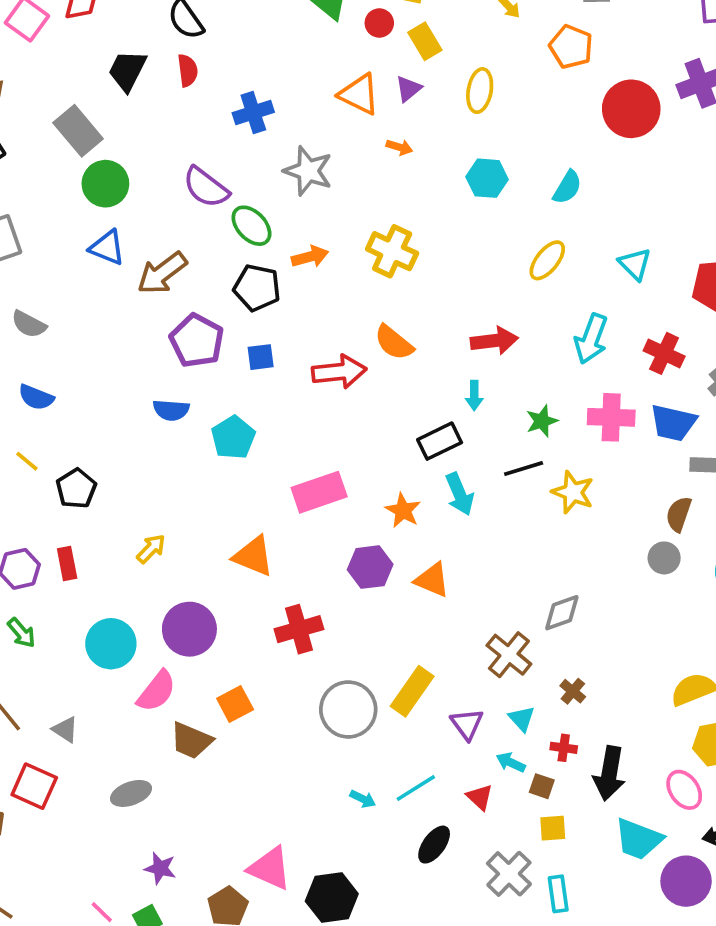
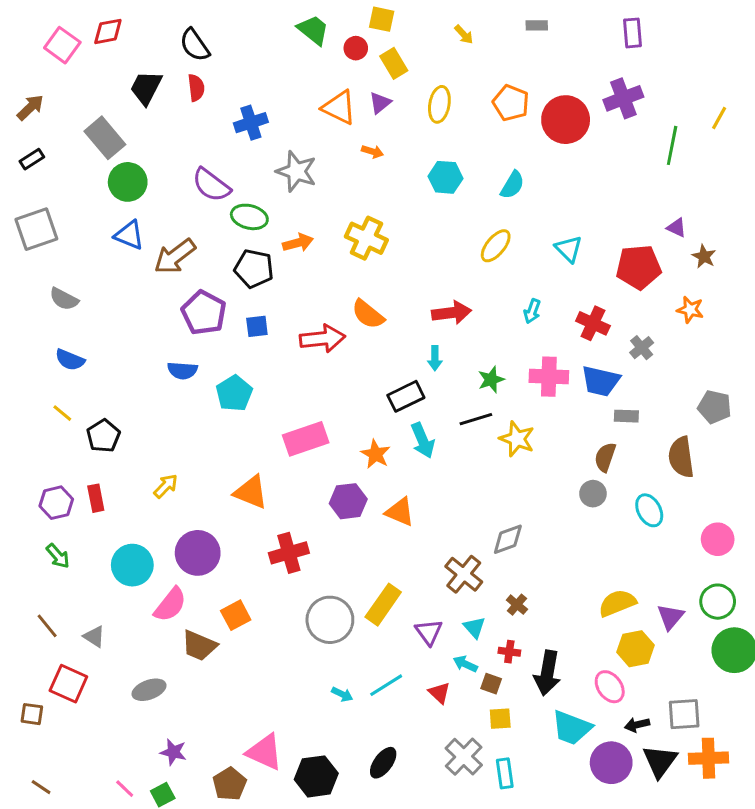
orange pentagon: (571, 47) -> (511, 103), moved
green ellipse: (251, 226) -> (249, 217), turned -32
cyan arrow: (591, 339) -> (532, 311), size x0.6
black ellipse: (434, 845) -> (383, 763), moved

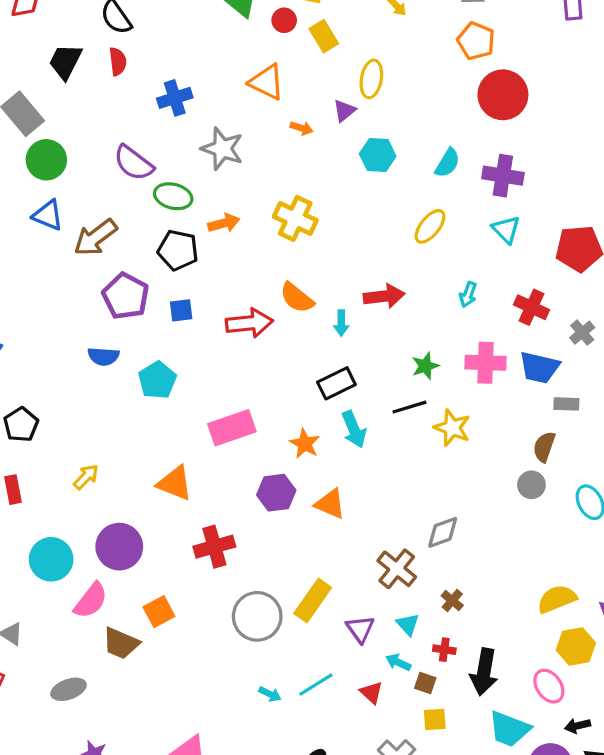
purple cross: (623, 98) -> (503, 176), moved, turned 30
purple triangle: (380, 103) -> (344, 111), moved
orange pentagon: (511, 103) -> (476, 41), moved
cyan arrow: (435, 358) -> (341, 323), moved

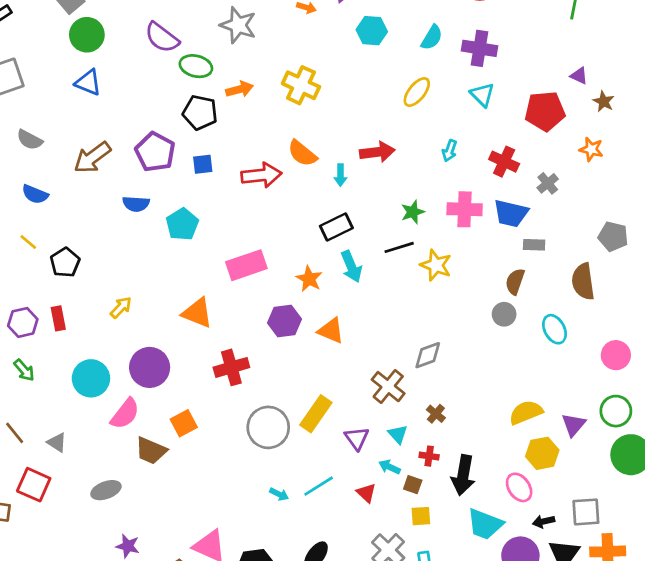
brown arrow: (95, 237) -> (92, 157), moved

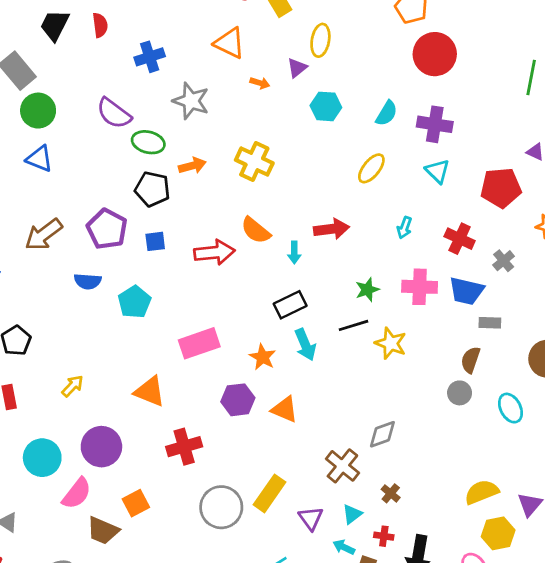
cyan triangle: (398, 434) -> (352, 514), turned 35

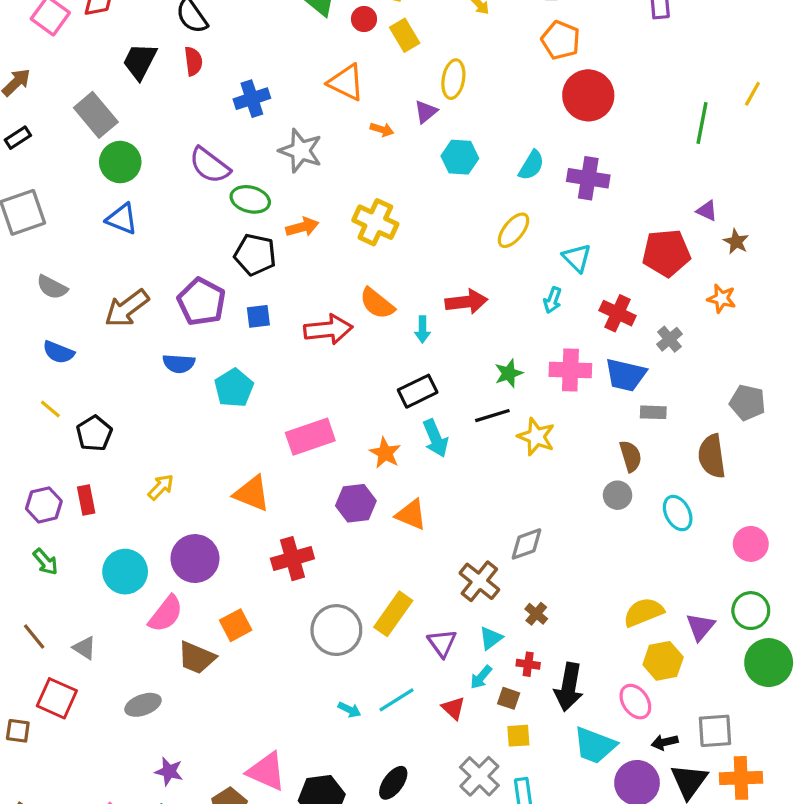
cyan triangle: (438, 171) -> (577, 258), moved
brown semicircle: (471, 360) -> (631, 456), turned 144
cyan arrow: (344, 547) -> (481, 677), turned -75

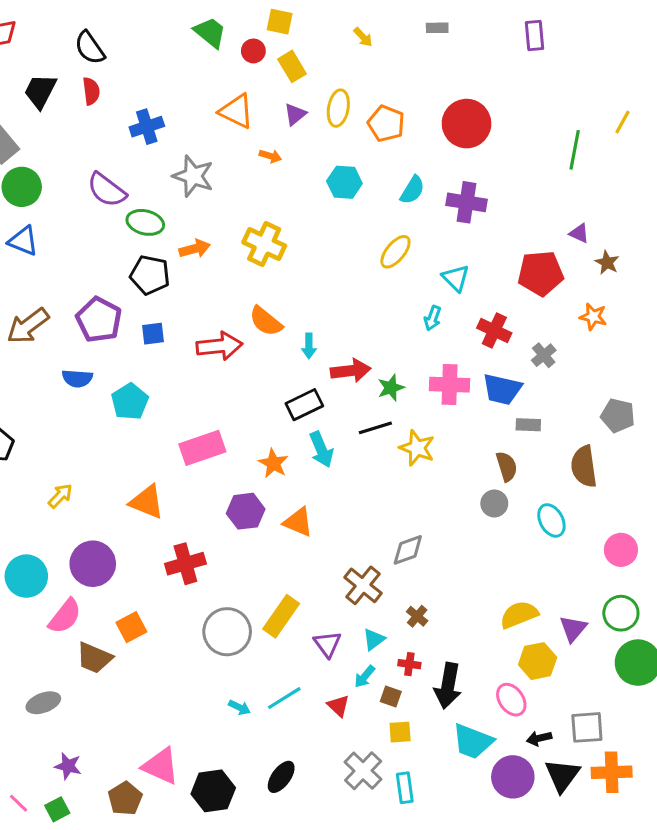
orange pentagon: (561, 40) -> (386, 124), moved
purple triangle: (426, 112) -> (295, 114), moved
red arrow: (466, 302) -> (351, 371), moved

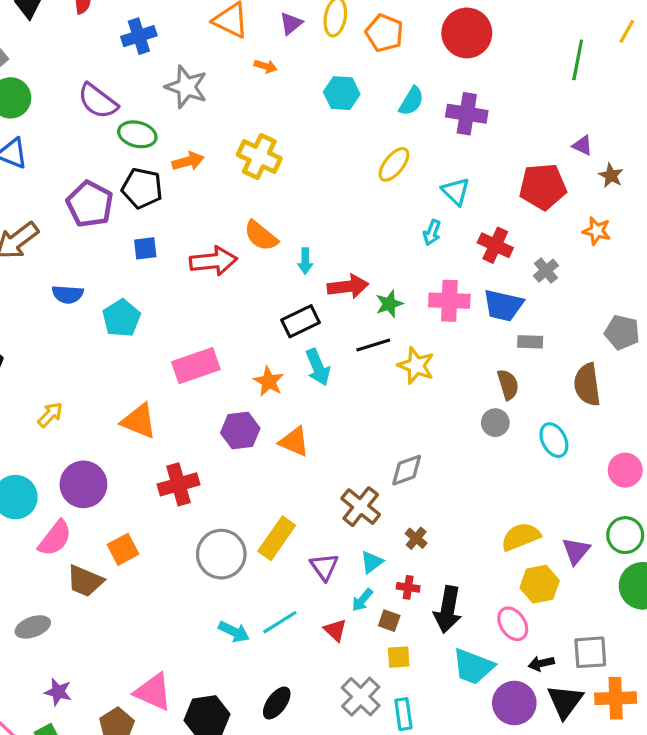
purple pentagon: (99, 320) -> (90, 204), moved
cyan arrow: (239, 707) -> (234, 632), size x1.4

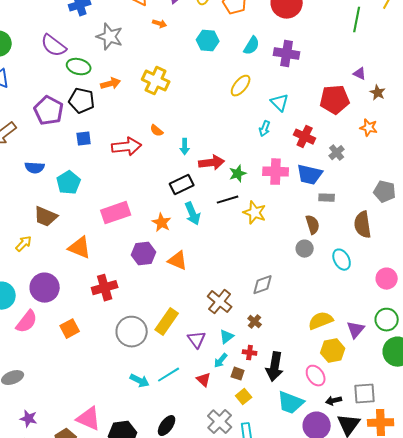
orange semicircle: (261, 236) -> (157, 131), size x0.6
gray diamond: (407, 470) -> (263, 285), moved
brown trapezoid: (85, 581) -> (46, 217), moved
yellow square: (399, 657) -> (244, 397), turned -35

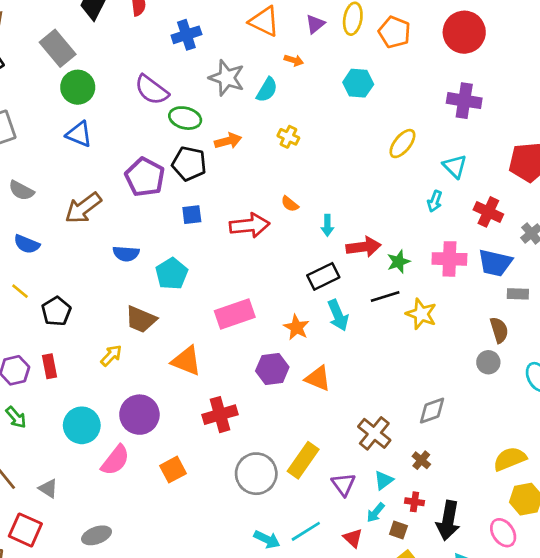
cyan semicircle: (252, 46) -> (267, 90), moved
yellow cross: (156, 81) -> (288, 137), size x0.6

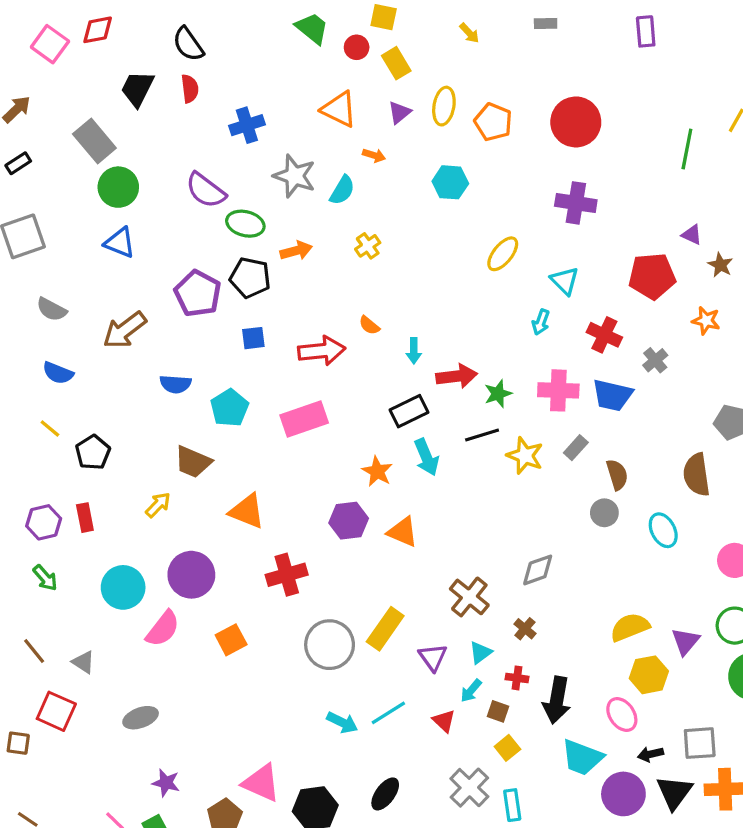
yellow cross: (288, 137) -> (368, 246), turned 30
gray rectangle: (518, 294) -> (576, 448), moved, turned -50
pink rectangle: (235, 314) -> (304, 419), moved

